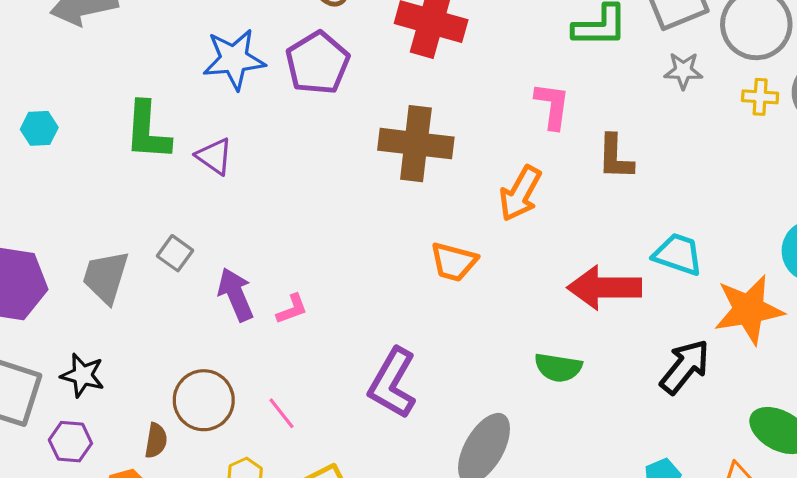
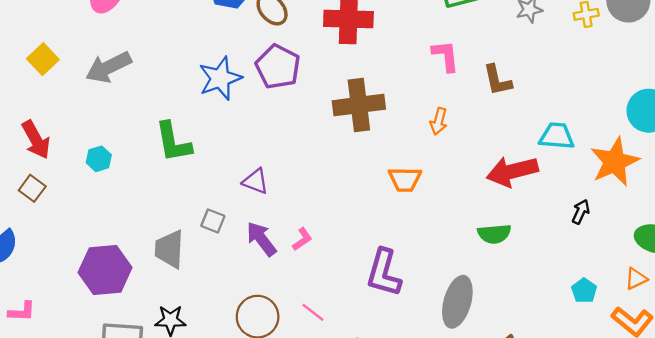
purple triangle: (214, 156) -> (256, 181), moved
orange arrow: (520, 193) -> (439, 121), size x0.7
black arrow: (685, 367) -> (581, 212), size x0.6

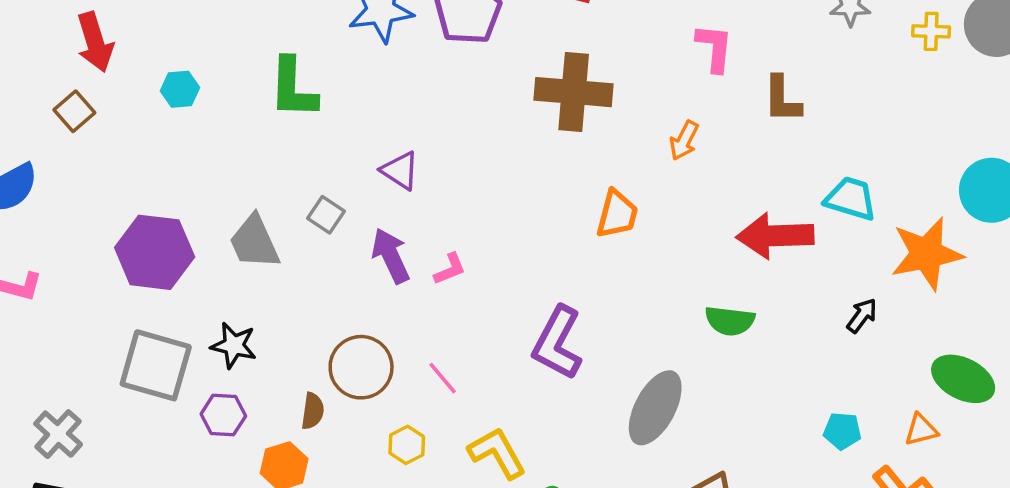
orange trapezoid: (405, 179) -> (617, 214), turned -88
gray trapezoid: (169, 249) -> (254, 242), turned -39
cyan pentagon: (584, 291) -> (842, 431), turned 30

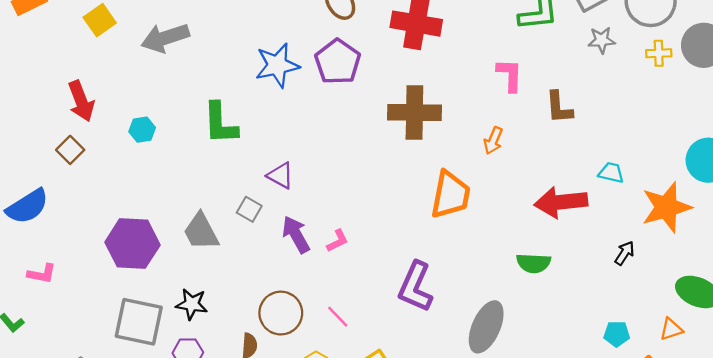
purple triangle: (400, 171) -> (281, 176), moved
cyan trapezoid: (851, 199) -> (611, 173), size x0.7
orange trapezoid: (617, 214) -> (450, 195), size x1.4

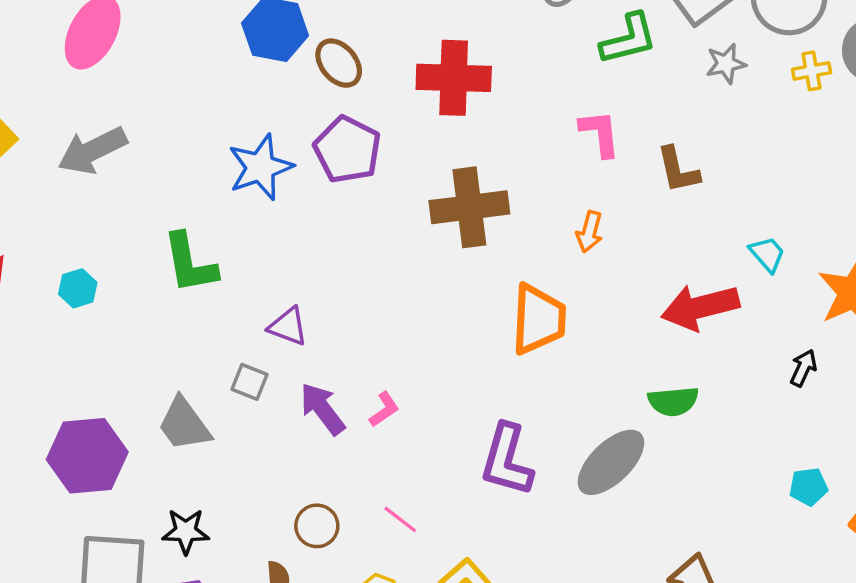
cyan trapezoid: (611, 173) -> (767, 254), turned 44
brown circle: (281, 313) -> (317, 526), size x0.7
gray ellipse: (486, 327) -> (611, 462), moved, turned 30

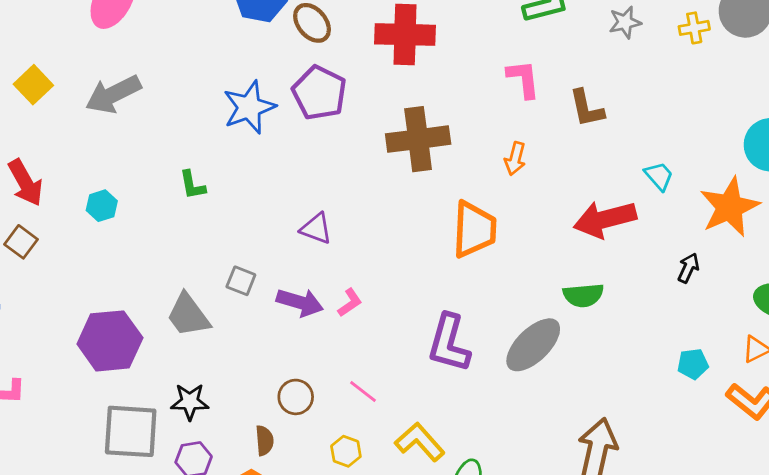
green L-shape: (190, 263) -> (192, 185), size x0.6
purple triangle: (288, 326) -> (316, 229), moved
purple arrow: (323, 409) -> (300, 302), turned 144

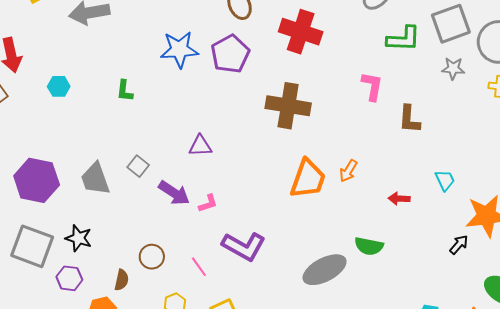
orange arrow: (515, 159) -> (348, 171), moved
red arrow: (605, 219) -> (399, 199), size x0.5
purple triangle: (316, 229) -> (200, 146), turned -40
black arrow: (688, 268) -> (459, 245), moved
purple L-shape: (449, 343) -> (244, 246), moved, turned -93

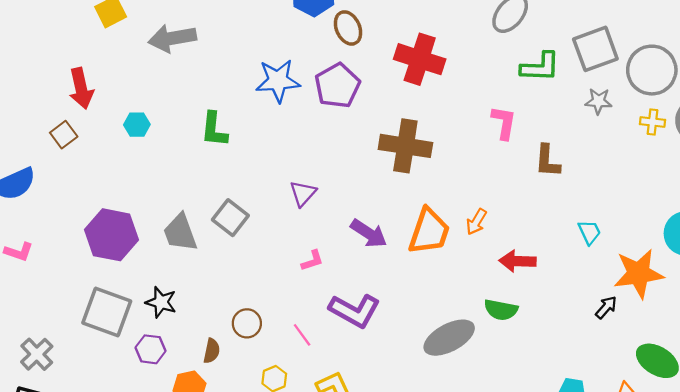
green L-shape: (125, 91) -> (214, 129), size x1.4
purple triangle: (200, 146) -> (303, 193), turned -45
gray square: (138, 166) -> (230, 218), size x1.4
purple arrow: (174, 193) -> (369, 233), moved
red arrow: (399, 199) -> (517, 261), moved, size x1.4

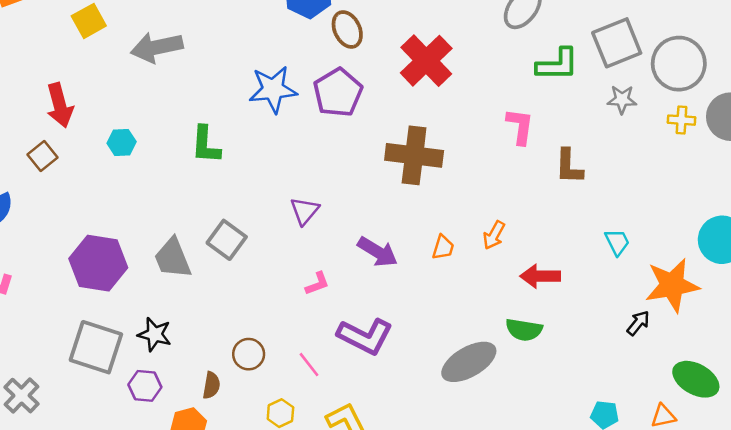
red cross: (420, 59) -> (426, 61), turned 30
orange trapezoid: (429, 231) -> (443, 247), size x0.5

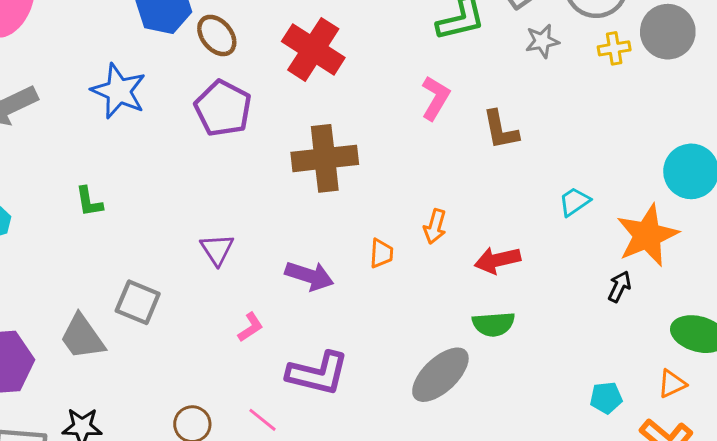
blue star: (273, 89) -> (119, 91), moved, turned -30
pink L-shape: (520, 126) -> (435, 98), turned 36
green L-shape: (206, 145) -> (89, 202), size x0.7
cyan trapezoid: (617, 242) -> (575, 202), turned -84

